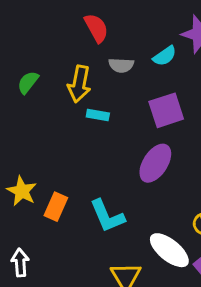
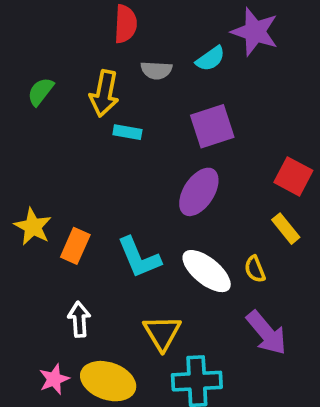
red semicircle: (96, 28) -> (125, 24), turned 32
white ellipse: (169, 250) -> (207, 271), moved
white arrow: (20, 263) -> (79, 319), moved

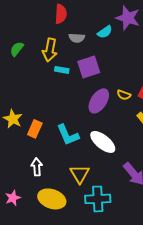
purple square: (212, 126) -> (89, 67), moved
yellow semicircle: (255, 269) -> (124, 95), moved, turned -48
pink star: (54, 379) -> (13, 198), moved

